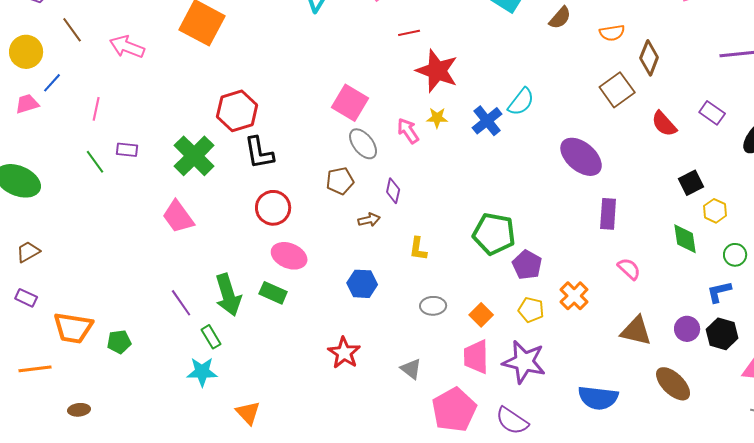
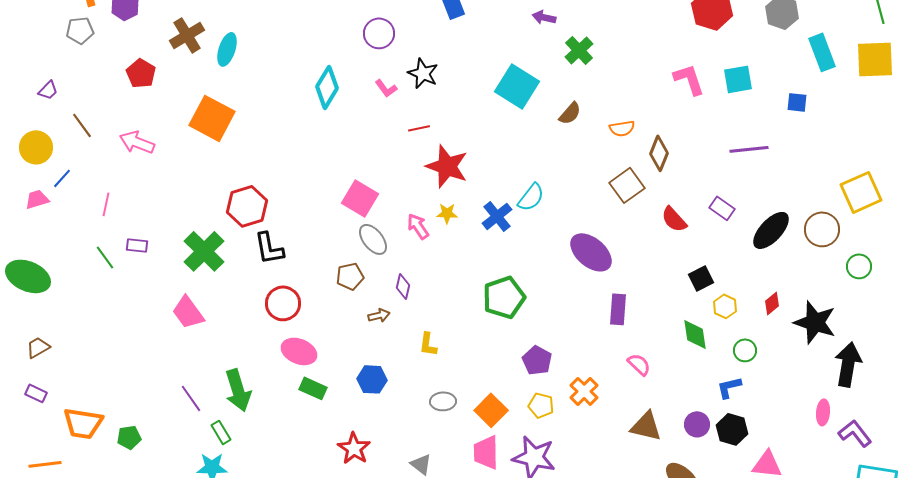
green pentagon: (494, 234) -> (504, 297), moved, turned -30
green rectangle: (273, 293) -> (313, 388), moved
orange square: (481, 315) -> (491, 410), size x1.4

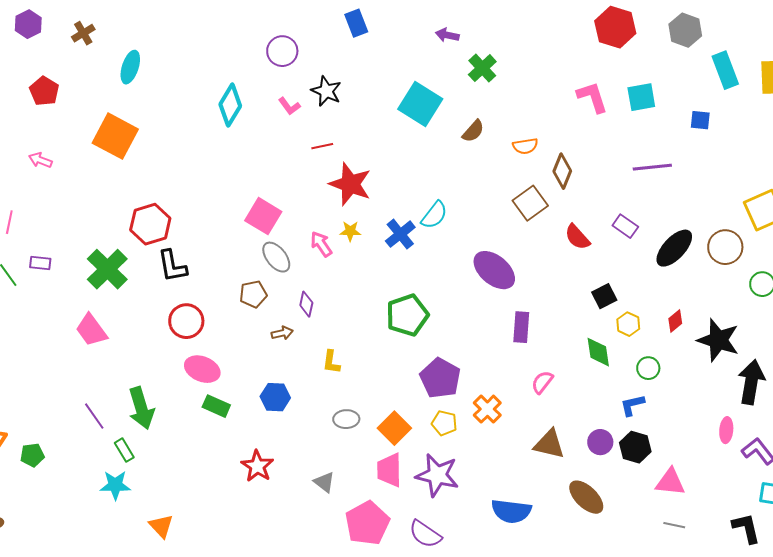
brown cross: (187, 35) -> (83, 33), moved, size x0.7
pink arrow: (137, 142) -> (40, 160), size x0.7
purple pentagon: (537, 360) -> (440, 378), size x1.4
pink semicircle: (639, 364) -> (542, 382), turned -95

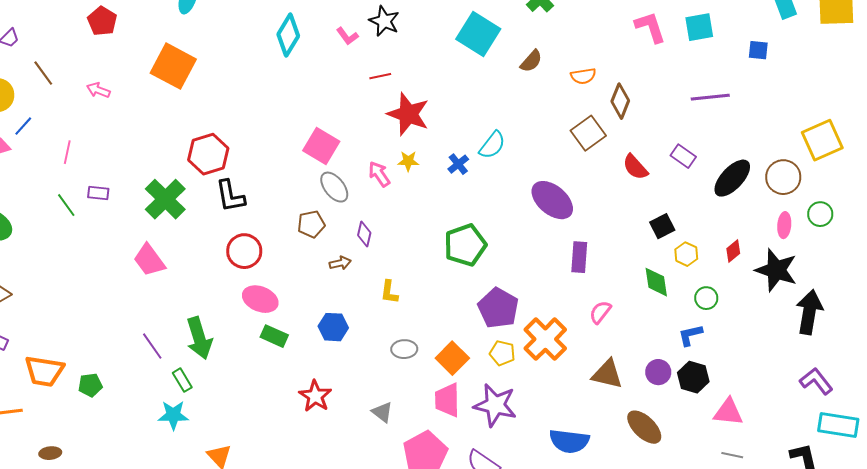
blue cross: (400, 234) -> (458, 164), size x0.7
orange cross: (487, 409) -> (545, 339), size x1.5
pink ellipse: (726, 430) -> (784, 225), moved

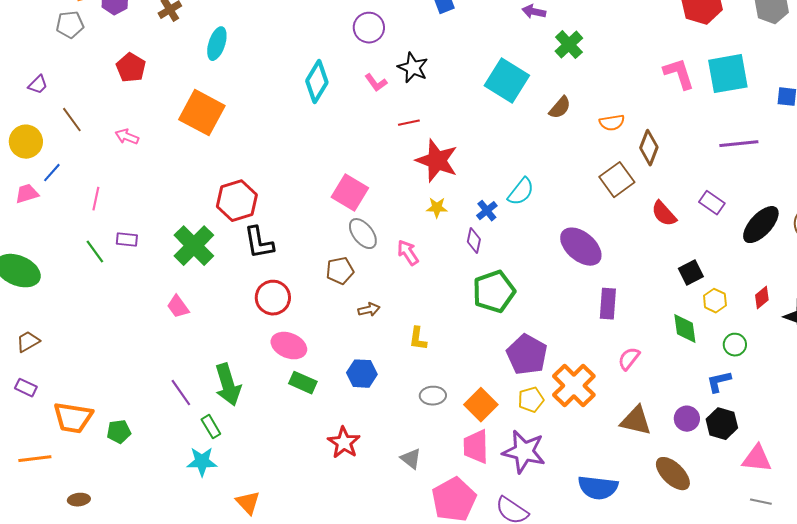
cyan square: (699, 27) -> (728, 74), size x1.4
pink arrow: (379, 174) -> (408, 253), moved
purple diamond: (364, 234) -> (474, 241), moved
pink trapezoid: (149, 260) -> (178, 307), size x0.7
yellow pentagon: (502, 353) -> (531, 400), turned -30

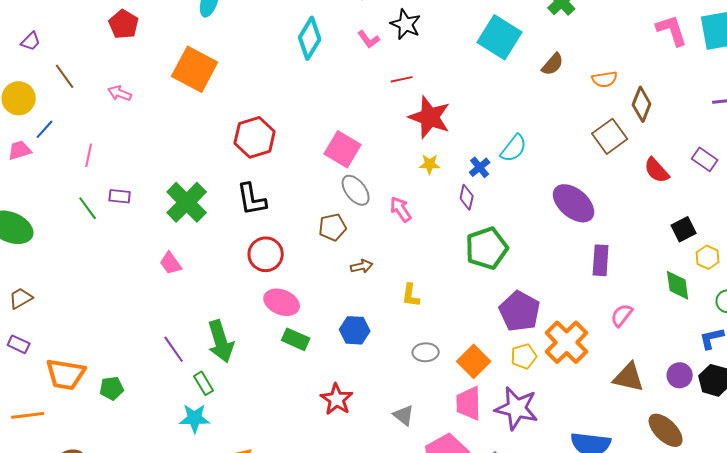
red hexagon: (237, 201) -> (255, 137), moved

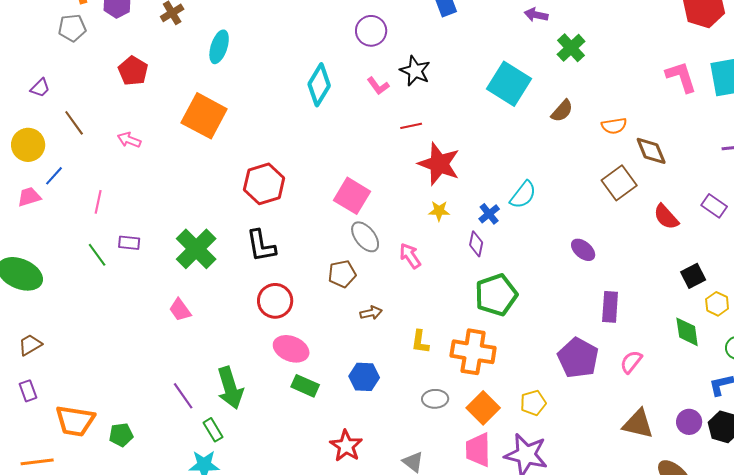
brown diamond: (642, 104) -> (651, 151), turned -44
purple ellipse: (574, 203) -> (583, 250), size x0.6
purple pentagon: (520, 311) -> (578, 358), moved
orange cross: (567, 342) -> (473, 352), moved, turned -36
purple rectangle: (19, 344) -> (28, 391), turned 45

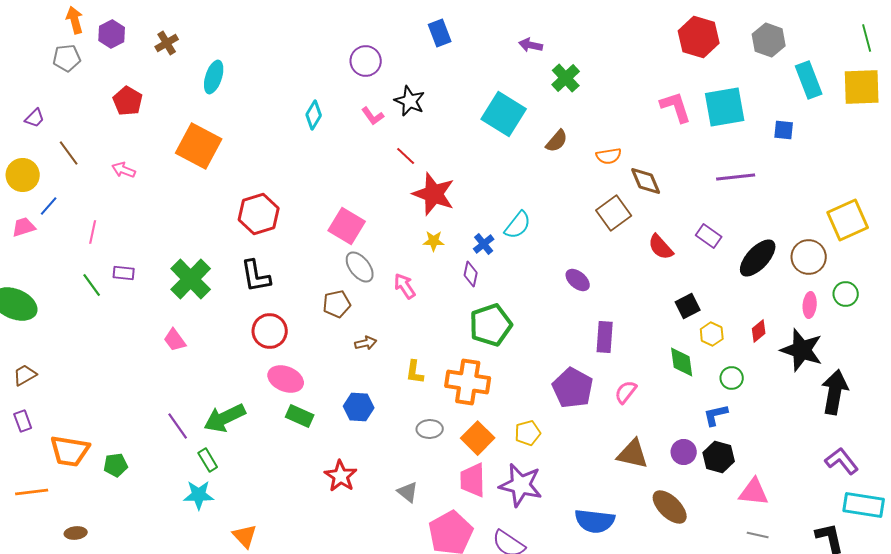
cyan diamond: (319, 85) -> (314, 115), size x0.7
red line: (411, 126) -> (406, 156), turned 55
green arrow: (230, 388) -> (225, 418), turned 81

